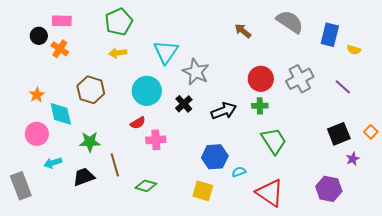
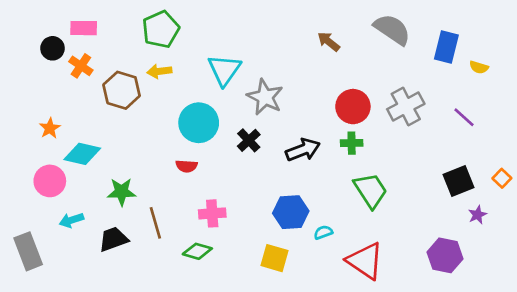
brown hexagon: (91, 90) -> (122, 90), moved
cyan diamond: (61, 114) -> (82, 154), turned -64
red semicircle: (138, 123) -> (186, 166), turned 35
pink cross: (156, 140) -> (212, 213), moved

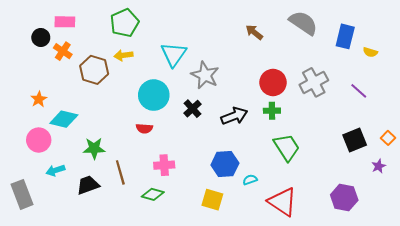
purple star: (477, 215) -> (379, 166), moved

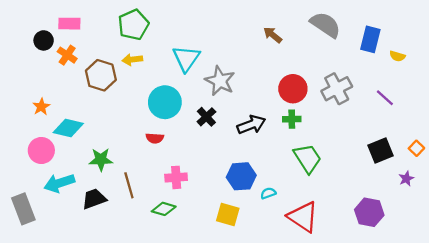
cyan arrow: (55, 170) -> (59, 183), size x1.5

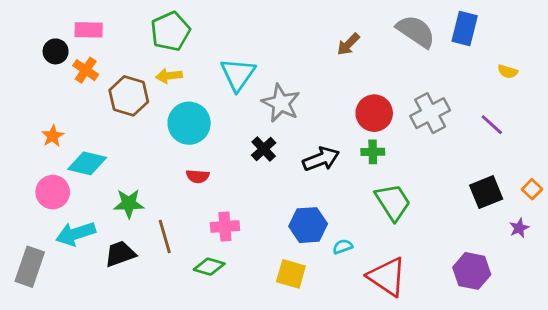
brown arrow: (273, 35) -> (348, 44), turned -84
blue rectangle: (370, 39) -> (465, 28), moved
cyan circle: (165, 102) -> (189, 123), moved
gray rectangle: (23, 209) -> (30, 267), turned 40

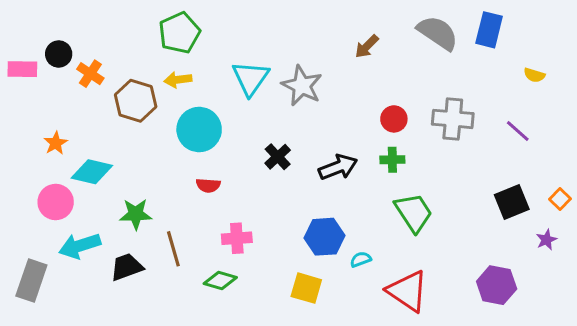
pink rectangle: (89, 30) -> (22, 69), moved
gray star: (281, 103) -> (302, 86), moved
red circle: (374, 113) -> (394, 119), size x0.7
gray cross: (430, 113) -> (453, 119), turned 33

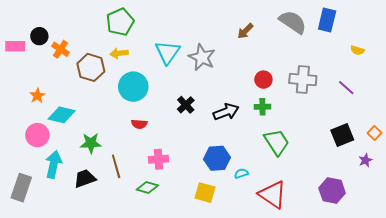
cyan arrow: (80, 246) -> (54, 164), turned 120

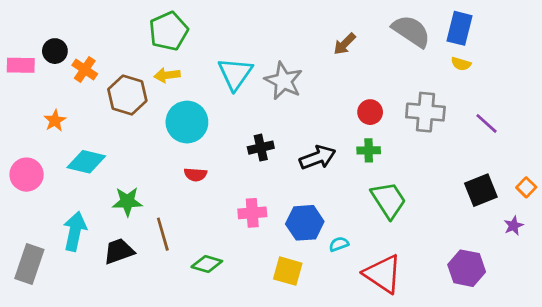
yellow semicircle: (357, 50) -> (461, 64), moved
orange star: (37, 96) -> (55, 121), moved
black cross: (186, 105) -> (261, 148), turned 30
pink circle: (37, 135) -> (27, 175), moved
pink cross: (158, 159) -> (252, 213), moved

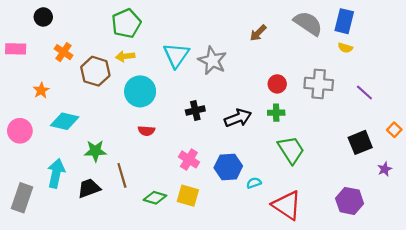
black circle: (55, 51) -> (43, 17), moved
orange square: (526, 187) -> (394, 130), moved
pink cross: (252, 213) -> (189, 159), turned 36
yellow square: (288, 271) -> (188, 196), moved

